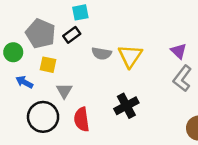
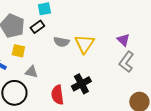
gray triangle: (64, 91) -> (31, 72), turned -48
red semicircle: (82, 119) -> (57, 95), moved

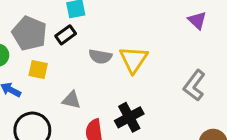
purple triangle: (123, 40) -> (197, 20), moved
gray triangle: (31, 72) -> (71, 100), moved

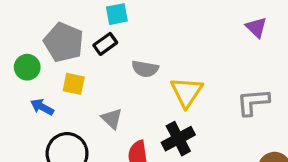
yellow triangle: (134, 59) -> (187, 92), moved
gray L-shape: (194, 85) -> (253, 102), turned 48
gray triangle: (71, 100) -> (112, 119), turned 30

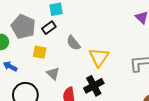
gray semicircle: (145, 69) -> (73, 43), turned 42
yellow square: (74, 84) -> (40, 52), moved

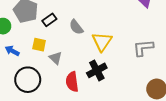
black rectangle: (49, 28) -> (49, 20), moved
yellow square: (40, 52) -> (39, 45), moved

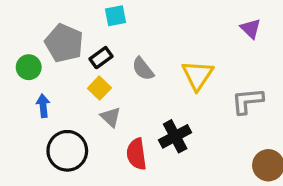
yellow triangle: (102, 42) -> (198, 75), moved
yellow square: (39, 45) -> (99, 88), moved, turned 32
blue arrow: (12, 51) -> (43, 106), turned 56

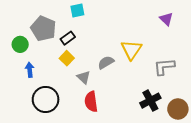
gray semicircle: (143, 69) -> (106, 62), moved, turned 98
gray triangle: (111, 117) -> (84, 77), moved
black cross: (175, 136) -> (150, 101), moved

